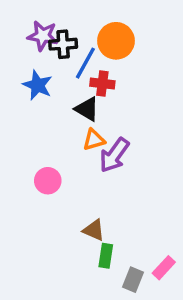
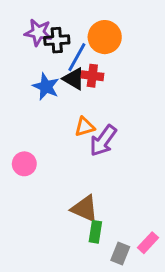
blue star: (38, 85) -> (46, 87), moved
black triangle: (87, 109) -> (74, 79), moved
pink circle: (48, 181) -> (24, 164), moved
brown triangle: (94, 230) -> (85, 209), size x1.4

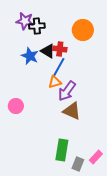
orange circle: (105, 37) -> (83, 30), moved
blue line: (77, 57) -> (59, 67), moved
brown triangle: (85, 209) -> (72, 111), moved
green rectangle: (95, 232) -> (62, 150), size x1.5

